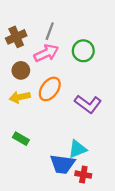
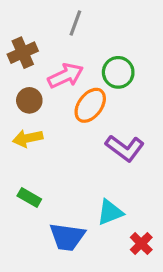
gray line: (50, 31) -> (75, 23), moved
orange ellipse: (50, 89) -> (90, 105), moved
blue trapezoid: (62, 164) -> (67, 237), moved
red cross: (83, 175) -> (141, 244), moved, turned 35

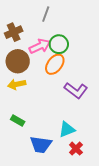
green circle: (118, 72) -> (59, 44), moved
brown circle: (29, 100) -> (18, 61), size x1.5
red cross: (141, 244) -> (76, 149), moved

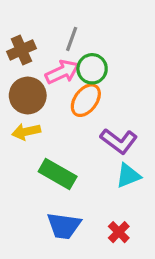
gray line: (46, 14) -> (72, 39), moved
green rectangle: (18, 120) -> (58, 174), moved, size x1.6
cyan triangle: (67, 130) -> (128, 176), moved

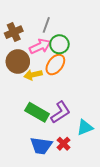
yellow arrow: (26, 132) -> (33, 75), moved
purple L-shape: (119, 141) -> (60, 112), moved, turned -70
cyan triangle: (128, 176) -> (85, 127), moved
red cross: (119, 232) -> (63, 144), moved

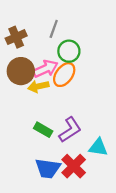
pink arrow: (40, 46) -> (45, 69), moved
green rectangle: (37, 112) -> (43, 130), size x0.7
cyan triangle: (85, 127) -> (98, 147), turned 30
red cross: (63, 144) -> (74, 166), size x1.5

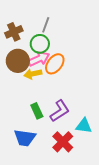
green circle: (69, 51) -> (40, 44), moved
green rectangle: (43, 130) -> (37, 111), turned 35
blue trapezoid: (48, 168) -> (25, 138), moved

